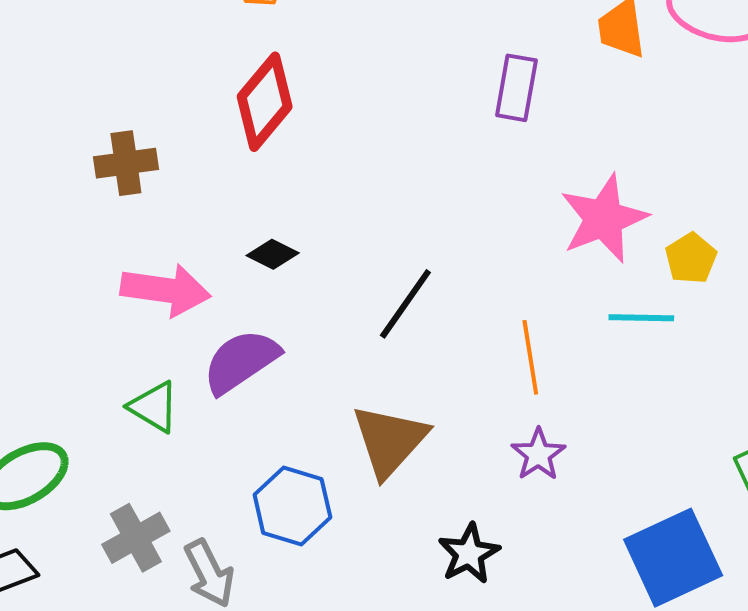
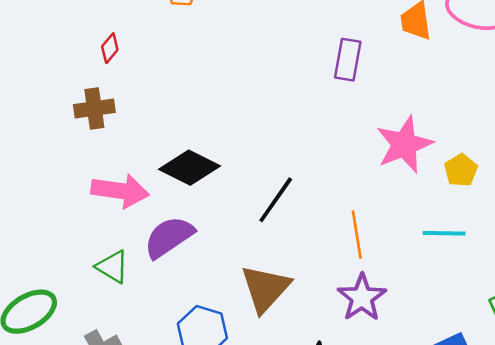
red diamond: (265, 102) -> (110, 48), moved, size x0.5
black diamond: (273, 254) -> (190, 168), size x1.8
cyan line: (641, 318) -> (444, 233), moved
purple star: (538, 454) -> (362, 298), size x1.4

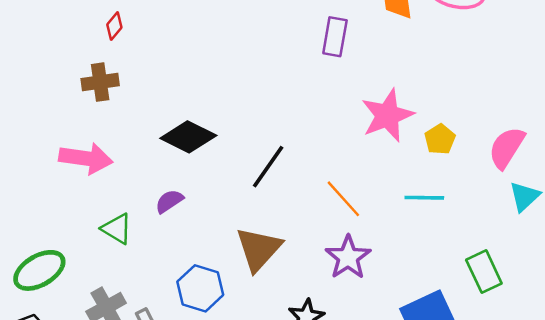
pink arrow: (120, 191) -> (86, 158), moved
orange line: (357, 235) -> (343, 199), turned -33
purple semicircle: (169, 237) -> (169, 201), size x0.6

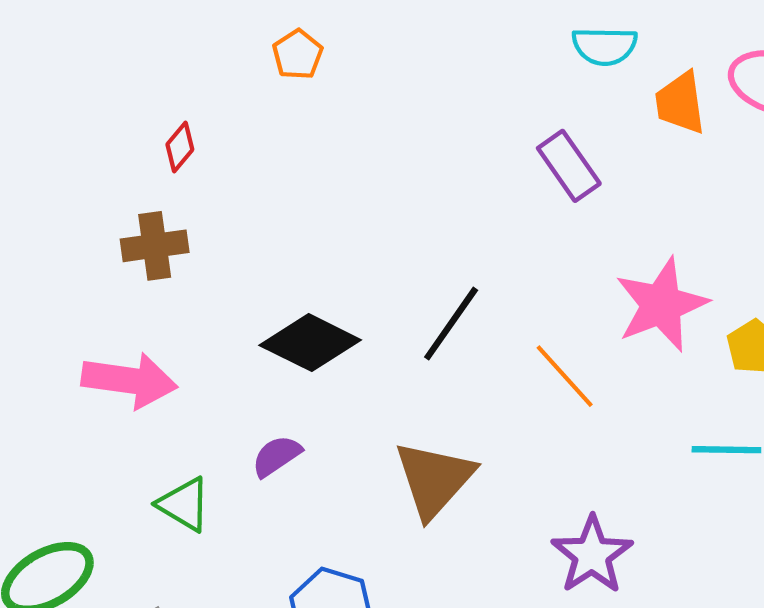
purple rectangle: (335, 37) -> (569, 166), turned -45
black line: (268, 167) -> (451, 324), moved
orange line: (343, 199) -> (565, 376), moved
brown triangle: (259, 249) -> (434, 479), moved

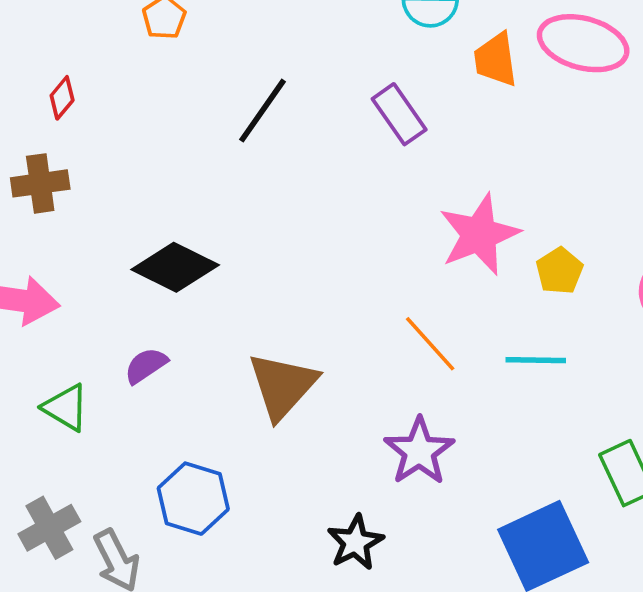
black line: (451, 324) -> (262, 111), moved
orange line: (565, 376) -> (430, 344), moved

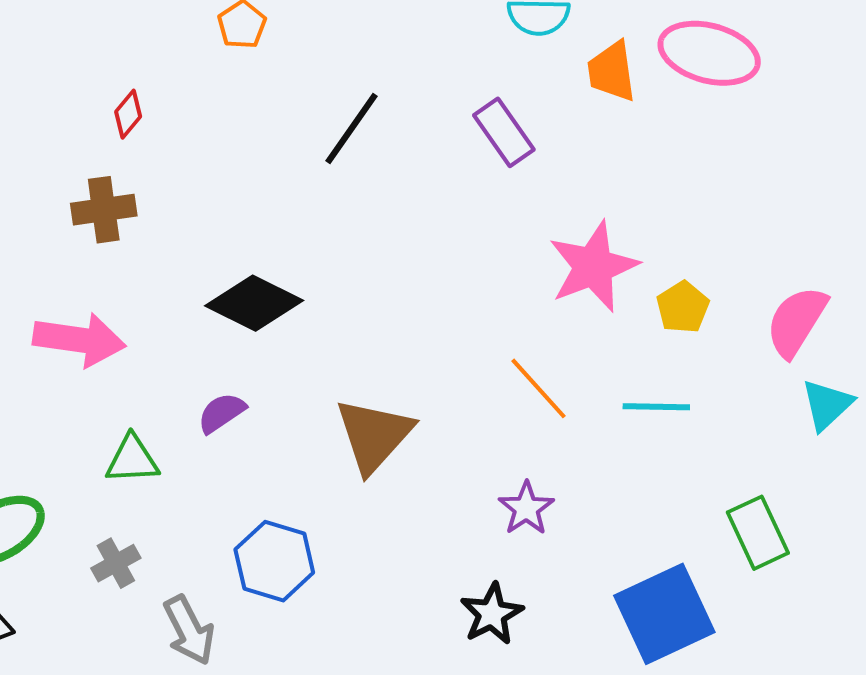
green triangle: (66, 408) -> (132, 460), turned -34
purple star: (419, 451) -> (526, 508), size x0.7
gray cross: (49, 528) -> (116, 563), moved, size x0.7
black star: (355, 542) -> (492, 614), moved

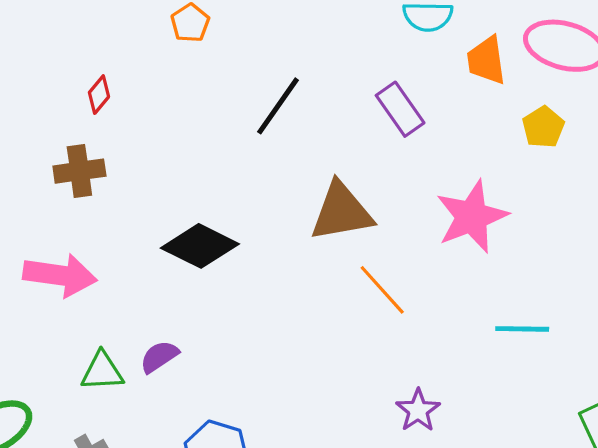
yellow pentagon: (683, 307) -> (543, 127), moved
orange line: (538, 388) -> (382, 290), moved
purple semicircle: (222, 413) -> (159, 357), moved
brown triangle: (374, 435) -> (342, 212), moved, turned 38

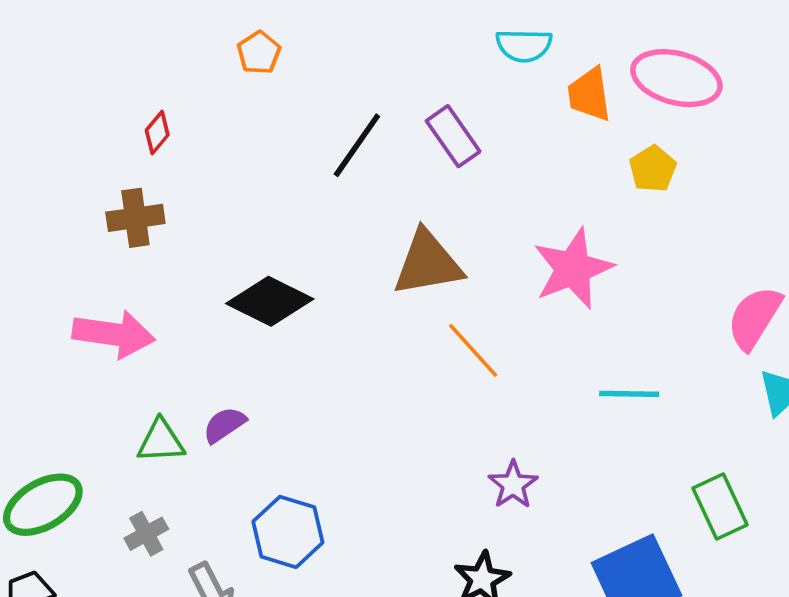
purple rectangle: (400, 109) -> (453, 136), moved

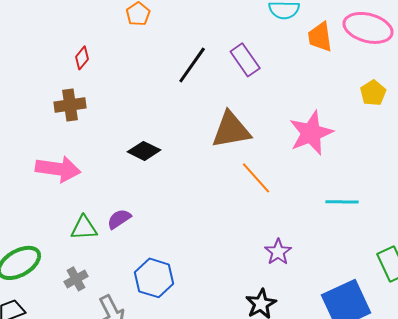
yellow pentagon: (653, 169) -> (373, 93), moved
black diamond: (270, 301) -> (144, 151), size x0.7

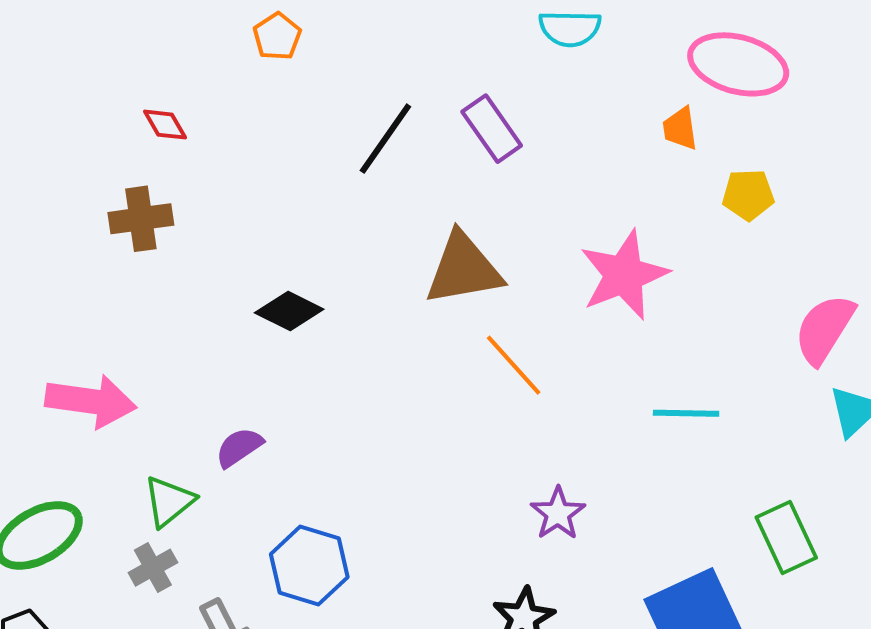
orange trapezoid: (320, 37) -> (680, 129), moved, size x0.7
red diamond: (82, 58) -> (165, 125), turned -70
yellow pentagon: (373, 93) -> (748, 195), turned 30
pink arrow: (58, 169) -> (91, 401), moved
green triangle: (84, 228) -> (169, 501), moved, turned -36

